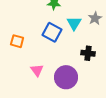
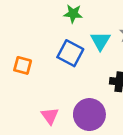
pink triangle: (37, 70) -> (50, 116), moved

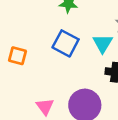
cyan triangle: (100, 41) -> (103, 43), moved

